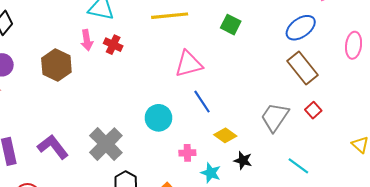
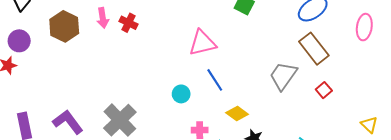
brown hexagon: (56, 65) -> (64, 26), moved
gray trapezoid: (275, 117) -> (283, 76), moved
cyan circle: (158, 118) -> (181, 94), moved, size x0.7

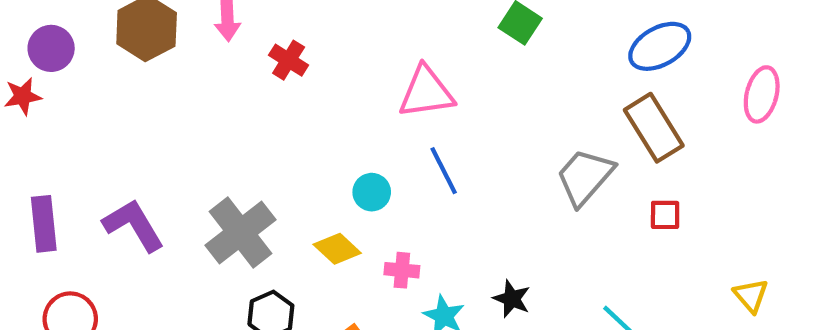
red cross: (129, 23) -> (289, 60), moved
red square: (324, 90) -> (665, 215), turned 35
yellow diamond: (237, 113) -> (337, 249), moved

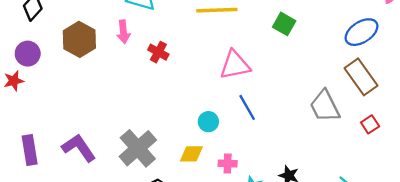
gray trapezoid: (585, 177) -> (325, 106), turned -64
red square: (665, 215) -> (370, 124), turned -30
yellow diamond: (337, 249) -> (191, 154), turned -40

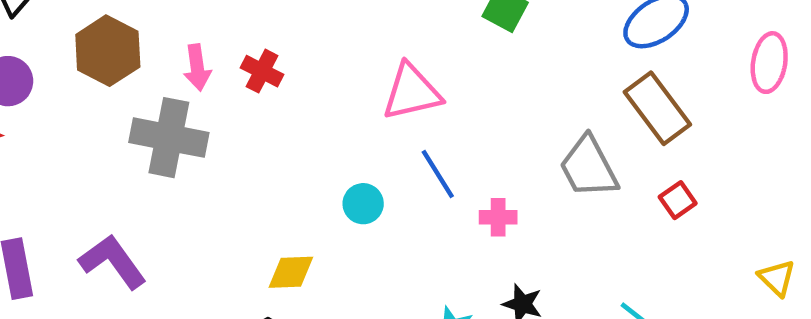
pink arrow: (123, 32) -> (197, 67), moved
gray cross: (138, 148) -> (169, 138), moved, turned -36
yellow diamond: (191, 154) -> (291, 272), moved
pink cross: (228, 163) -> (498, 217), moved

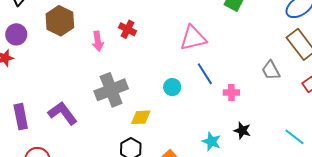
pink arrow: (197, 67) -> (98, 41), moved
gray cross: (169, 138) -> (111, 90), moved, turned -32
gray trapezoid: (589, 167) -> (271, 70), size x0.7

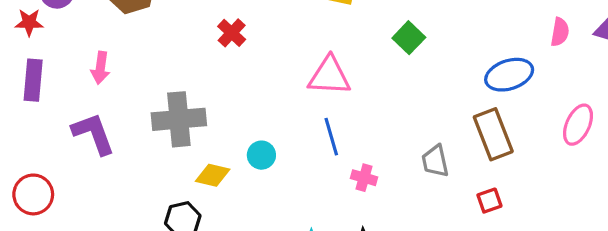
pink arrow: (98, 41) -> (100, 68), moved
cyan circle: (172, 87) -> (261, 155), moved
purple rectangle: (21, 117) -> (33, 80), moved

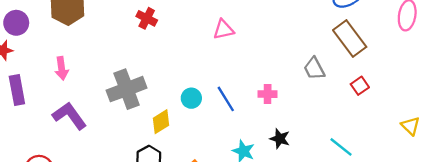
pink triangle: (329, 76) -> (224, 29), size x0.7
blue line: (331, 137) -> (226, 99), moved
yellow diamond: (213, 175) -> (161, 122), turned -30

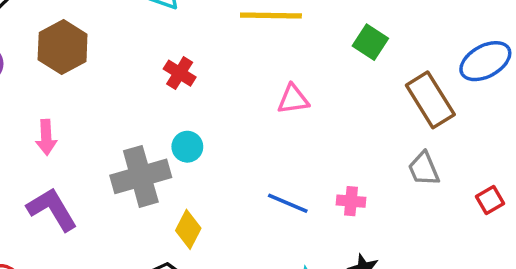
brown rectangle: (350, 39) -> (430, 100), moved
cyan circle: (191, 98) -> (187, 147), moved
blue line: (226, 99) -> (288, 203), turned -40
yellow diamond: (161, 122) -> (188, 229), turned -35

